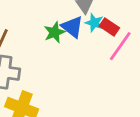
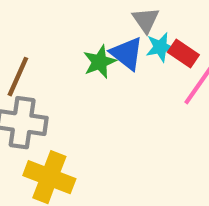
cyan star: (94, 23) -> (160, 47), turned -30

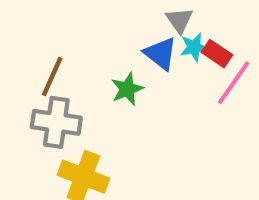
green star: (100, 62) -> (127, 89), moved

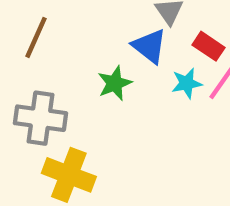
cyan star: (194, 47) -> (187, 83), moved
brown line: (52, 76) -> (36, 37), moved

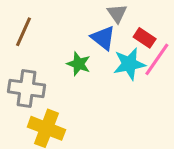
green star: (115, 83) -> (79, 64), turned -30
cyan star: (187, 83) -> (129, 64), size x1.5

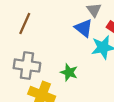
green star: (79, 64) -> (69, 72), moved

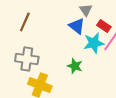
green star: (69, 72) -> (75, 66), moved

